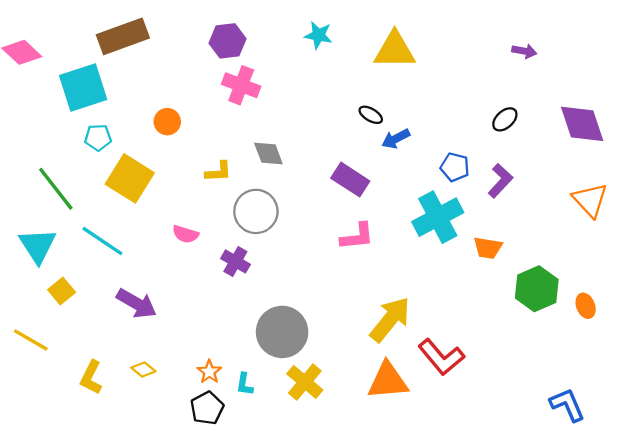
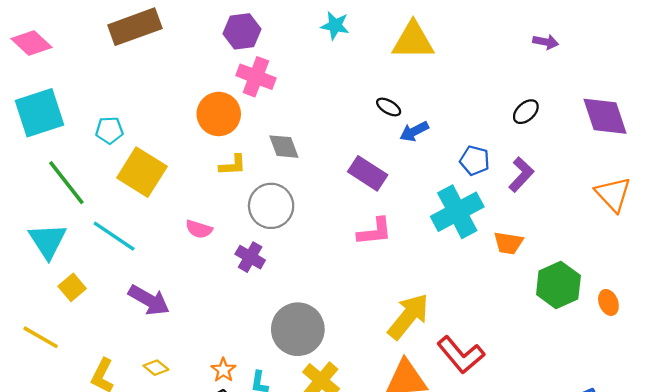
cyan square: (83, 88) -> (40, 113), moved
orange circle: (167, 122) -> (219, 114), moved, size x1.6

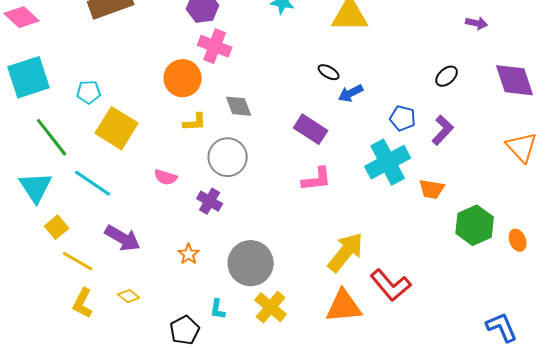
purple arrow: (546, 42) -> (477, 23), moved
yellow line: (41, 337) -> (78, 261), moved
orange star: (223, 370) -> (189, 254), moved

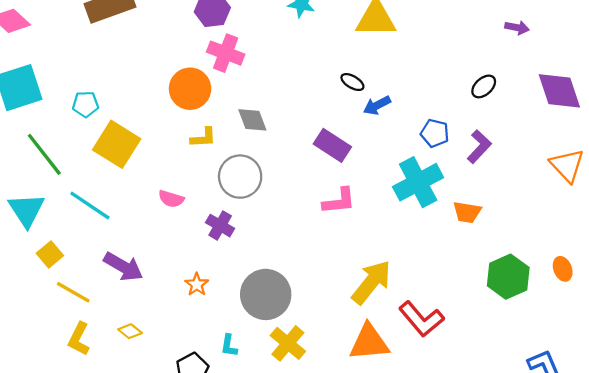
green hexagon: (475, 225) -> (508, 277), moved

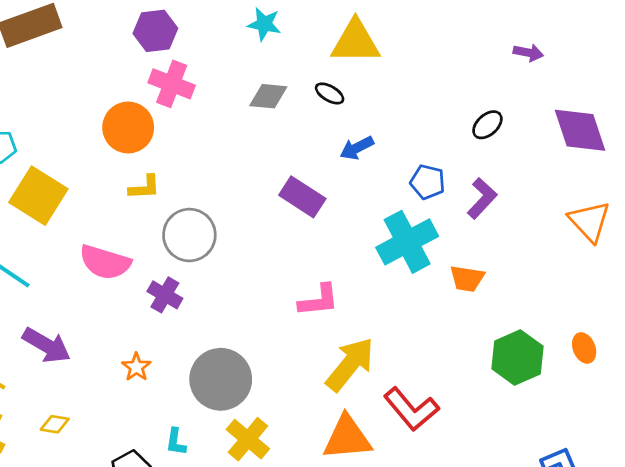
black ellipse: (352, 82) -> (330, 93), moved
gray diamond: (252, 120) -> (268, 96), moved, turned -64
pink semicircle: (171, 199) -> (105, 262), size x1.6
pink L-shape: (339, 201) -> (319, 300), moved
yellow diamond: (130, 331) -> (55, 424), turned -30

